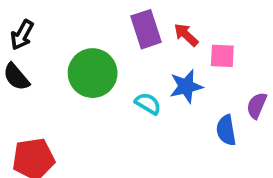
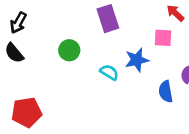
red arrow: (186, 35) -> (175, 13), moved
green circle: (93, 73) -> (69, 50), size x0.6

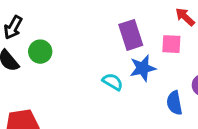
purple rectangle: (108, 19) -> (131, 35), moved
green circle: (69, 50) -> (40, 52), moved

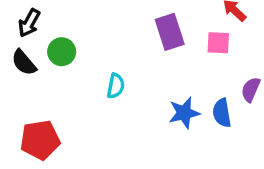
blue star: (143, 68) -> (184, 113), moved
cyan semicircle: (113, 82) -> (116, 86), moved, turned 70

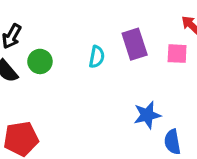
cyan semicircle: (116, 86) -> (97, 57), moved
blue semicircle: (222, 113) -> (172, 142), moved

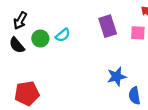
cyan semicircle: (97, 57) -> (63, 35), moved, turned 40

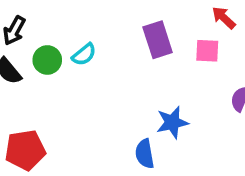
blue semicircle: (135, 96) -> (145, 154), moved

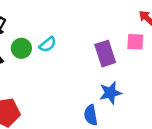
purple rectangle: (158, 40) -> (105, 54), moved

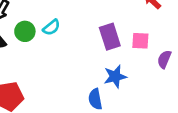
pink square: (135, 42) -> (140, 41), moved

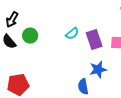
cyan semicircle: (51, 27) -> (72, 34), moved

